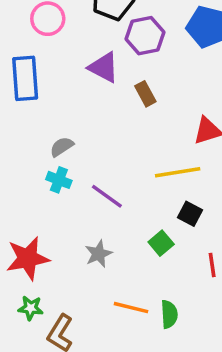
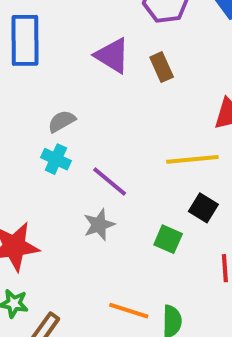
purple triangle: (104, 67) -> (112, 56), moved
green square: (161, 243) -> (168, 239), turned -30
gray star: (99, 254) -> (99, 225), moved

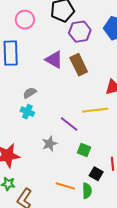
brown rectangle: (162, 67) -> (79, 65), size x1.5
purple line: (110, 181) -> (69, 124), moved
black square: (203, 208) -> (96, 174), moved

